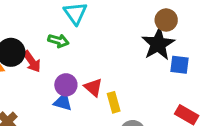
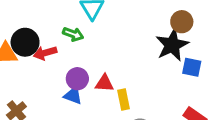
red arrow: (32, 61) -> (45, 53), turned 105
red triangle: (93, 87) -> (104, 83), turned -42

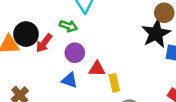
red arrow: (45, 53) -> (44, 43), turned -36
purple circle: (77, 79) -> (75, 53), moved

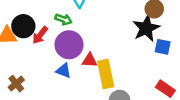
purple circle: (75, 53) -> (69, 45), size x1.5
yellow rectangle: (114, 83) -> (106, 74), size x1.6

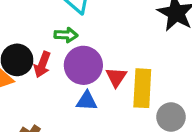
red triangle: (90, 60) -> (116, 77), turned -42
yellow rectangle: (106, 74) -> (142, 88), turned 32

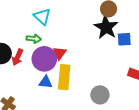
red triangle: (116, 77) -> (60, 53), moved
yellow rectangle: (142, 88) -> (64, 77), moved

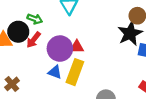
green arrow: (34, 39) -> (35, 19), moved
red triangle: (60, 53) -> (77, 47), turned 40

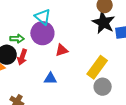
purple circle: (60, 49) -> (42, 33), moved
yellow rectangle: (75, 72) -> (97, 67), moved, turned 35

